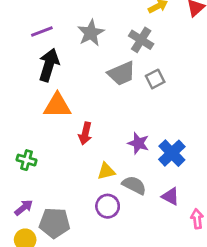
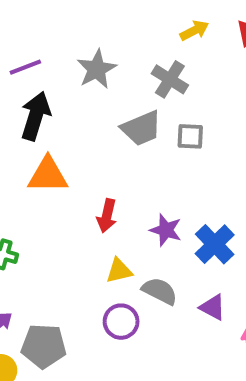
gray square: (155, 79) -> (190, 136), turned 30
red arrow: (85, 133) -> (107, 216), moved

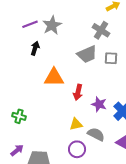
gray star: (97, 69) -> (52, 25), moved
black arrow: (36, 116) -> (35, 48), size x0.6
orange triangle: (48, 175) -> (54, 77), moved
red arrow: (107, 216) -> (78, 92), moved

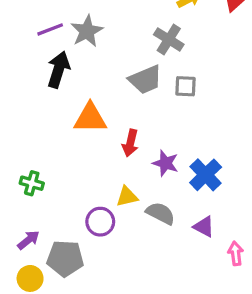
black arrow: (35, 48) -> (58, 70), size x1.5
purple circle: (77, 149) -> (100, 222), moved

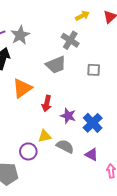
gray square: (186, 86) -> (94, 70), moved
orange triangle: (90, 118) -> (22, 88), turned -35

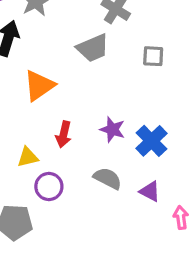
red arrow: (47, 104) -> (64, 134), moved
yellow triangle: (45, 136) -> (28, 157), moved

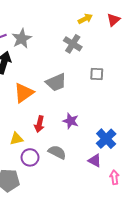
gray trapezoid: (93, 48) -> (56, 82), moved
blue cross: (152, 141) -> (106, 139), moved
gray semicircle: (108, 178) -> (57, 152), moved

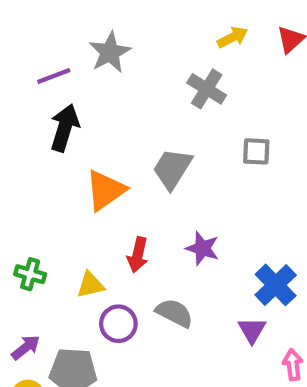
gray star: (22, 39) -> (110, 52), moved
gray trapezoid: (56, 82) -> (172, 169), turned 145
purple triangle: (95, 161) -> (252, 330), turned 32

